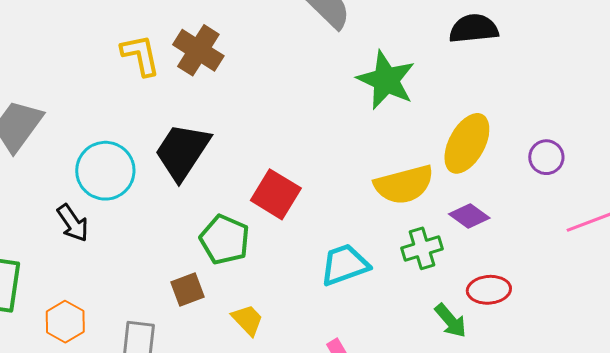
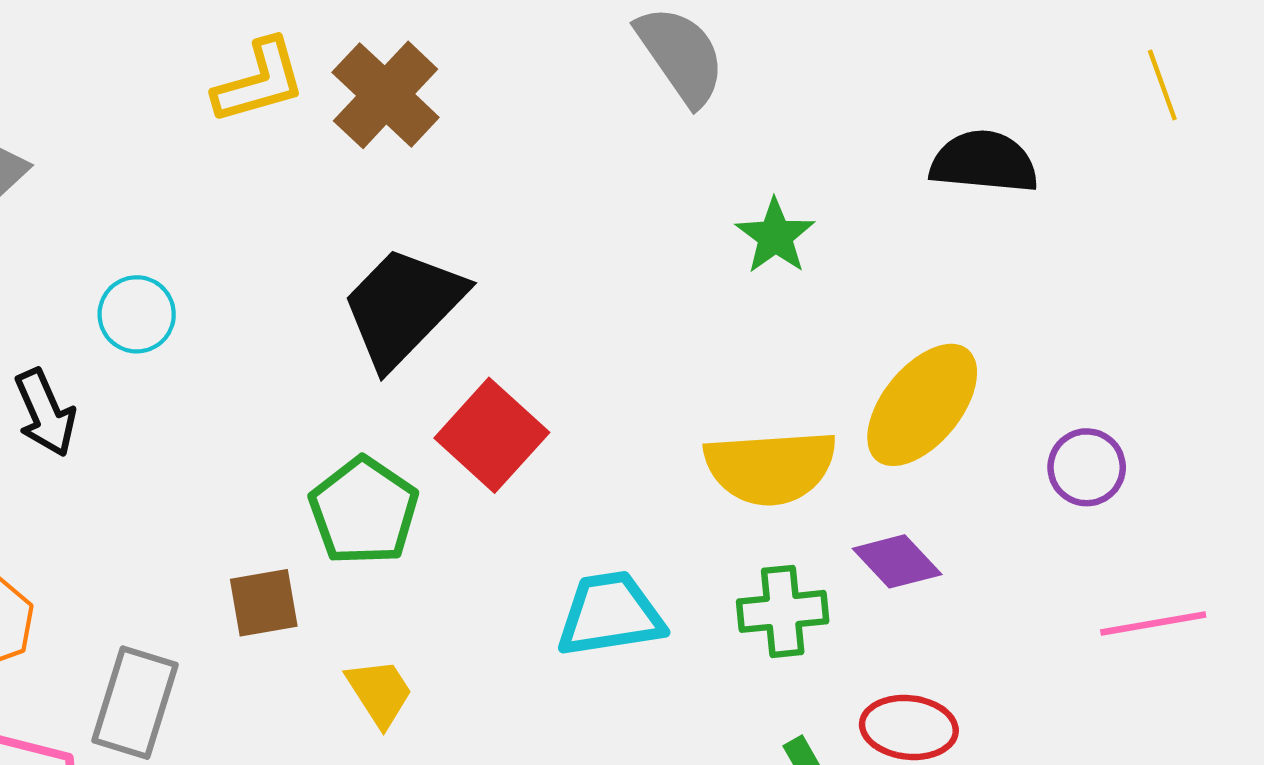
yellow L-shape: (140, 55) -> (259, 81), turned 75
green star: (386, 80) -> (775, 236), size x0.6
black trapezoid: (182, 151) -> (403, 307), moved
cyan circle: (105, 171) -> (137, 314), size x0.6

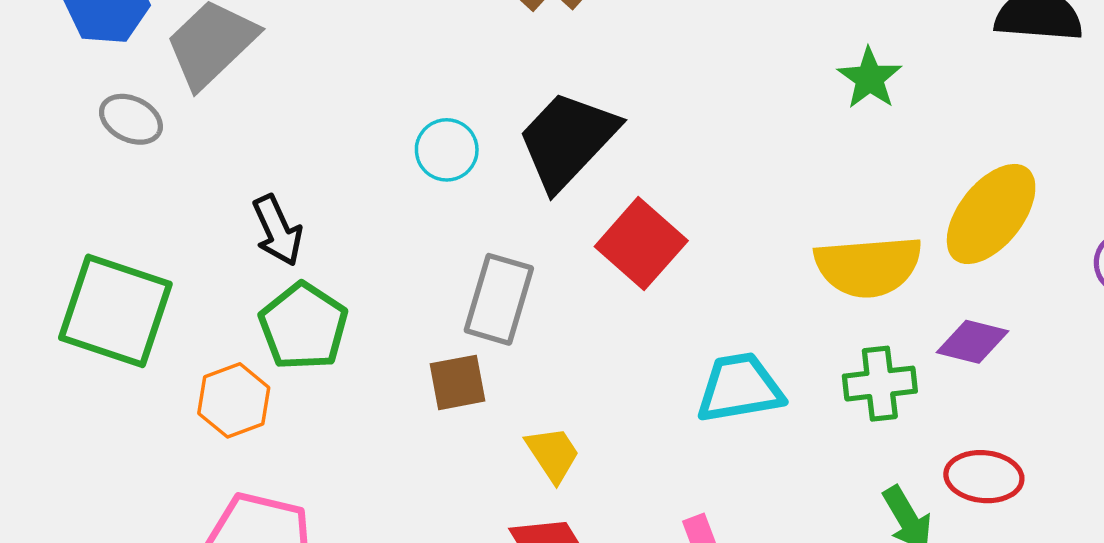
cyan circle: (137, 314) -> (447, 150), moved
green pentagon: (364, 511) -> (303, 326), moved
purple diamond: (897, 561) -> (972, 342), turned -32
gray rectangle: (135, 703) -> (499, 299), moved

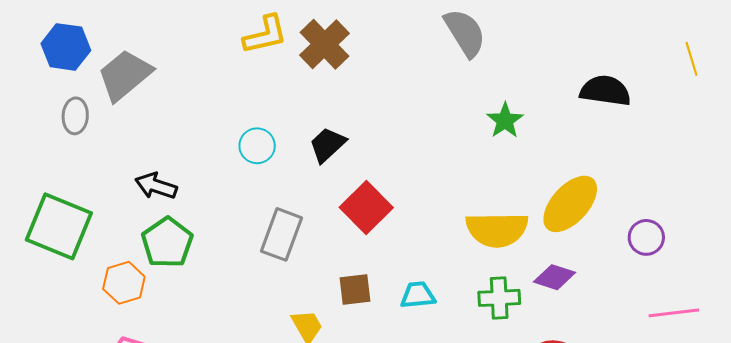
gray ellipse: (131, 119) -> (75, 116), turned 64
black trapezoid: (567, 140) -> (327, 145), size x0.6
black arrow: (278, 230) -> (156, 186), turned 129
brown square: (457, 382) -> (355, 289), moved
cyan trapezoid: (740, 388) -> (418, 295), size x0.7

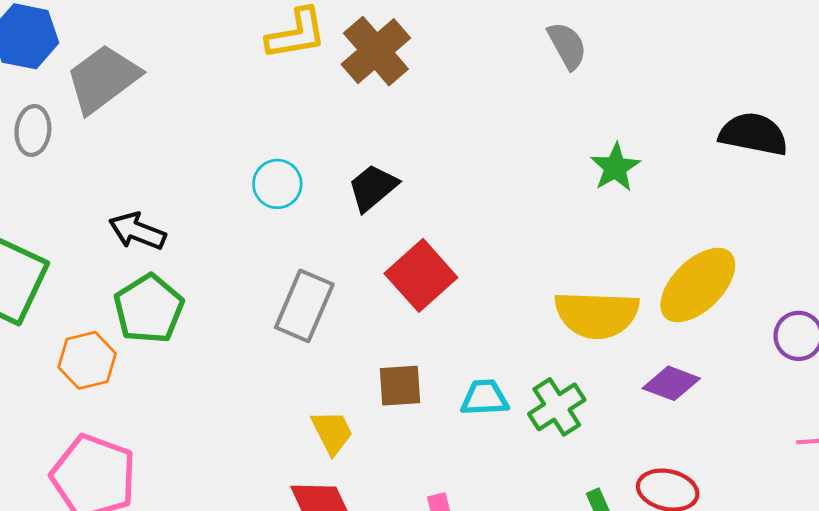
gray semicircle: (465, 33) -> (567, 46), size x0.7
green cross: (499, 298) -> (557, 407), moved, turned -33

